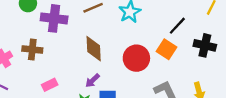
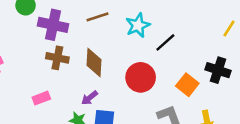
black line: (177, 26) -> (165, 42), moved
brown cross: (32, 49) -> (57, 58), moved
orange square: (166, 49) -> (187, 85), moved

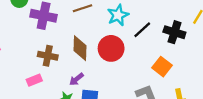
brown cross: (57, 58) -> (48, 56), moved
black cross: (218, 70) -> (174, 32), moved
red circle: (141, 77) -> (111, 48), moved

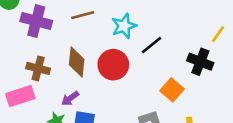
black cross: (174, 32) -> (200, 62), moved
pink rectangle: (34, 80) -> (20, 96), size x1.5

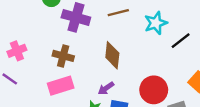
red circle: (113, 65) -> (154, 90), moved
brown cross: (38, 68) -> (63, 56), moved

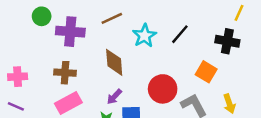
cyan star: (156, 23) -> (144, 36), moved
pink cross: (17, 51) -> (18, 77), turned 30

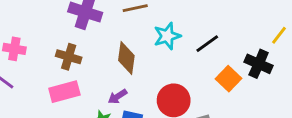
orange square: (206, 72) -> (229, 79), moved

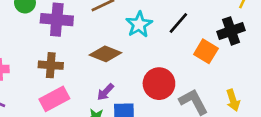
brown diamond: (126, 58) -> (105, 54), turned -64
black cross: (259, 64) -> (231, 31), turned -30

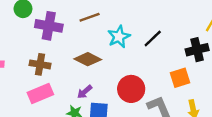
orange square: (206, 51) -> (180, 78), moved, turned 36

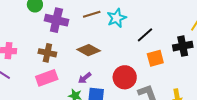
cyan star: (119, 37) -> (117, 18), moved
orange square: (180, 78) -> (155, 58), moved

